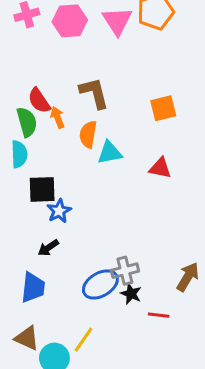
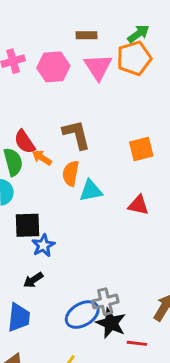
orange arrow: (57, 117) -> (42, 158), turned -36
black star: (131, 294) -> (111, 323), size x1.5

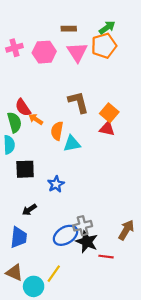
brown L-shape: (76, 135) -> (78, 102), moved
orange square: (141, 149) -> (109, 113), turned -36
red triangle: (138, 205) -> (107, 129), moved
blue star: (43, 245) -> (56, 184), moved

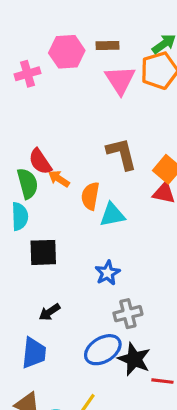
pink hexagon: (44, 52) -> (67, 52), moved
blue star: (56, 184) -> (108, 273), moved
gray cross: (83, 226) -> (128, 314), moved

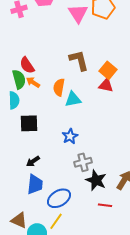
orange arrow: (59, 179) -> (33, 82), moved
blue ellipse: (103, 350) -> (59, 198), moved
blue trapezoid: (34, 353) -> (35, 184), moved
black star: (134, 359) -> (96, 180), moved

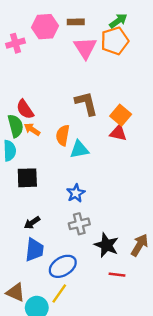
gray cross: (83, 162) -> (79, 224), moved

